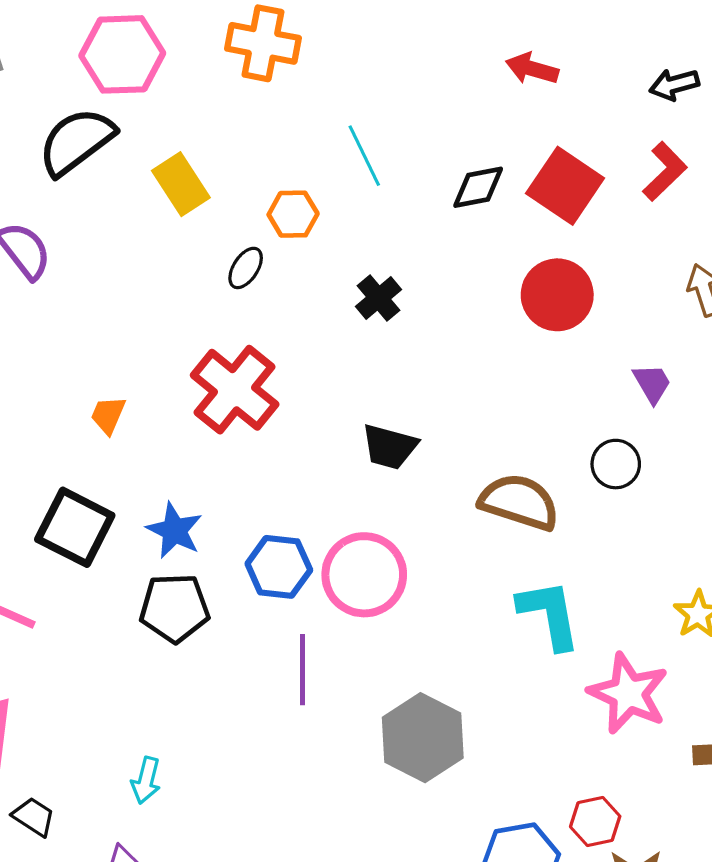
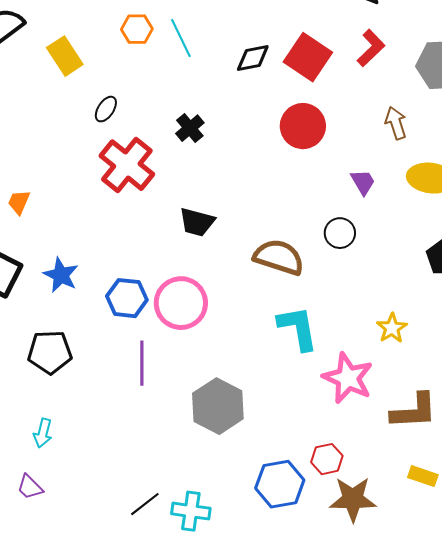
orange hexagon: (293, 214) -> (137, 29), moved
red cross: (235, 390) -> (127, 165), moved
black pentagon: (174, 608) -> (50, 352), moved

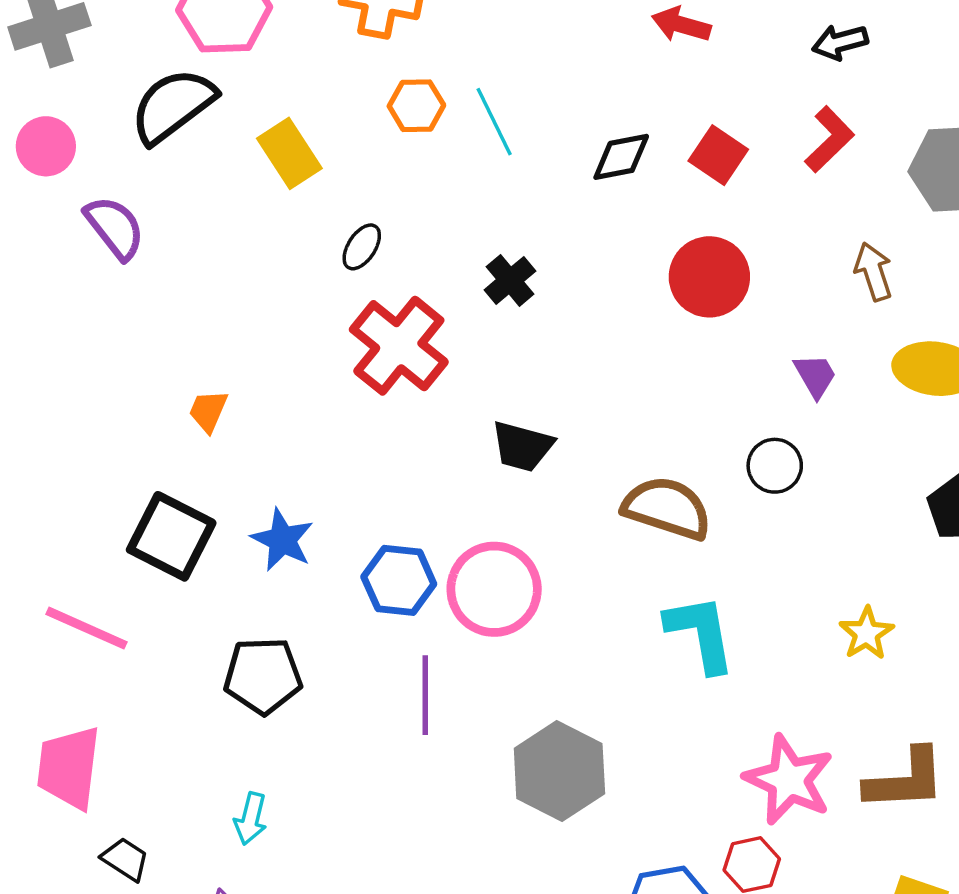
red square: (308, 57) -> (718, 155), size x0.7
pink star: (348, 378) -> (789, 780), moved

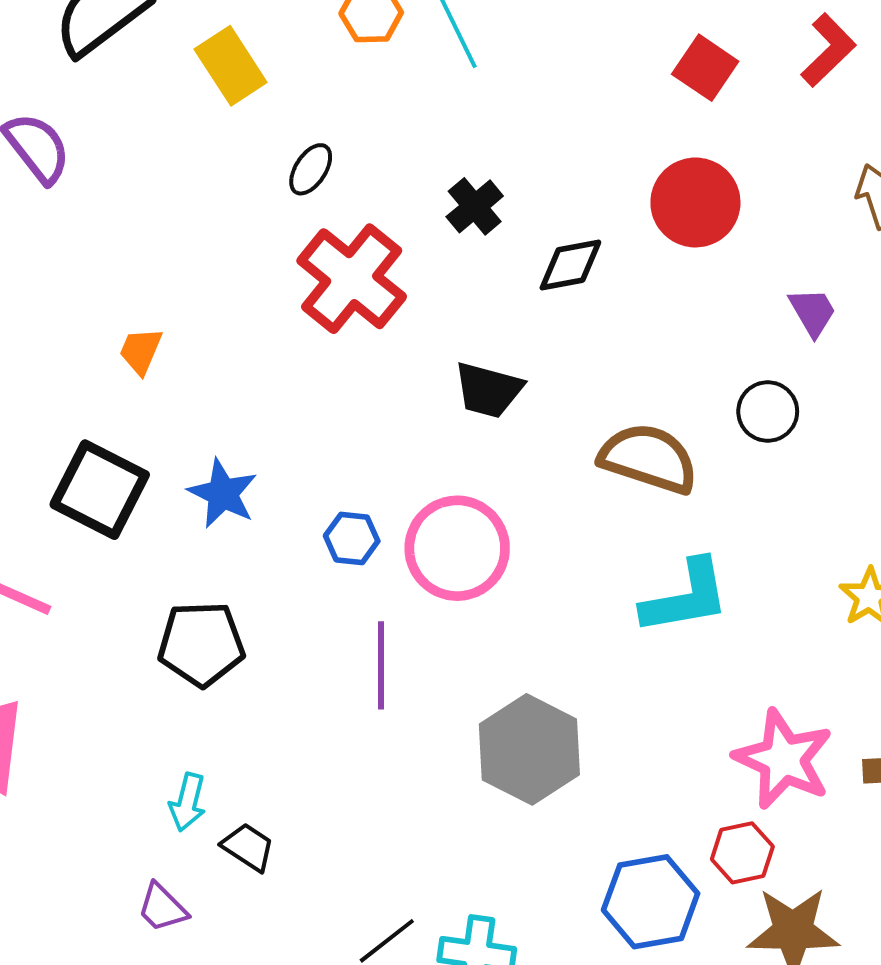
black diamond: (621, 157) -> (570, 265), moved
blue hexagon: (399, 580) -> (352, 538), size x0.7
cyan L-shape: (701, 633) -> (686, 597), turned 90
black trapezoid: (125, 859) -> (248, 847), moved

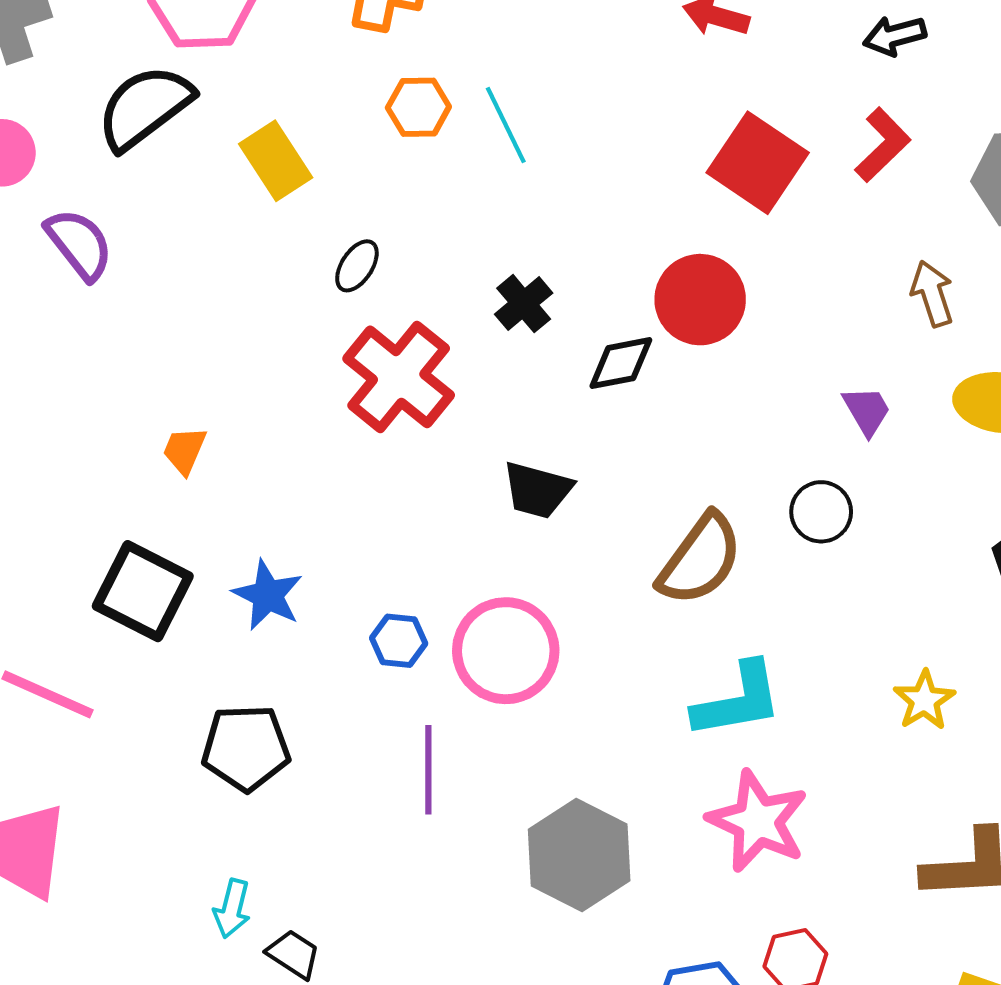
red square: (705, 68) -> (758, 163), size x1.5
red circle: (695, 202) -> (700, 300), moved
brown semicircle: (649, 458) -> (700, 559), turned 108
pink star: (783, 759) -> (758, 821), moved

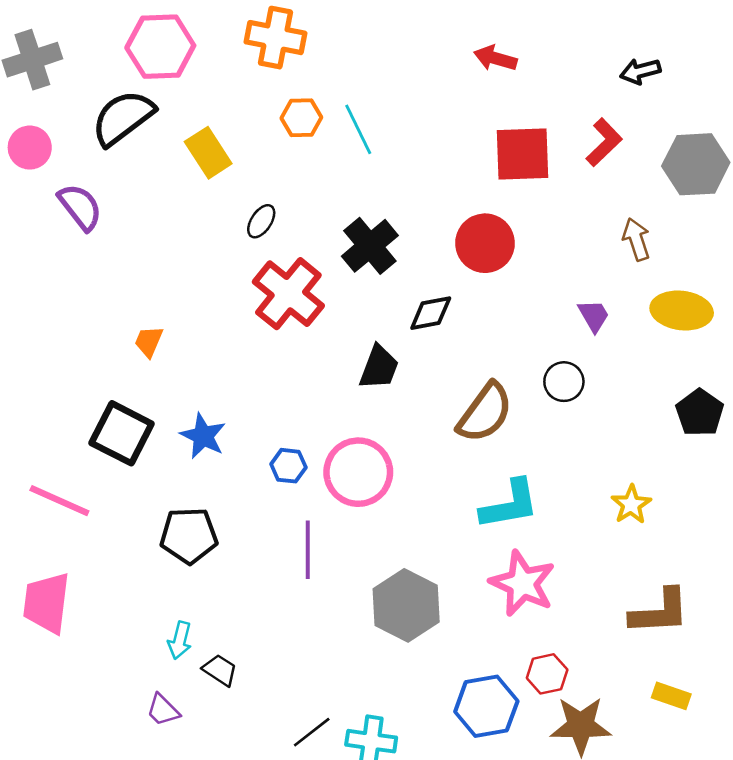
black arrow: (895, 36) -> (640, 71), moved
red square: (758, 163) -> (523, 154), turned -36
black cross: (524, 304) -> (370, 246), size x1.5
black diamond: (621, 363) -> (431, 313), moved
black trapezoid: (537, 490) -> (379, 367), turned -84

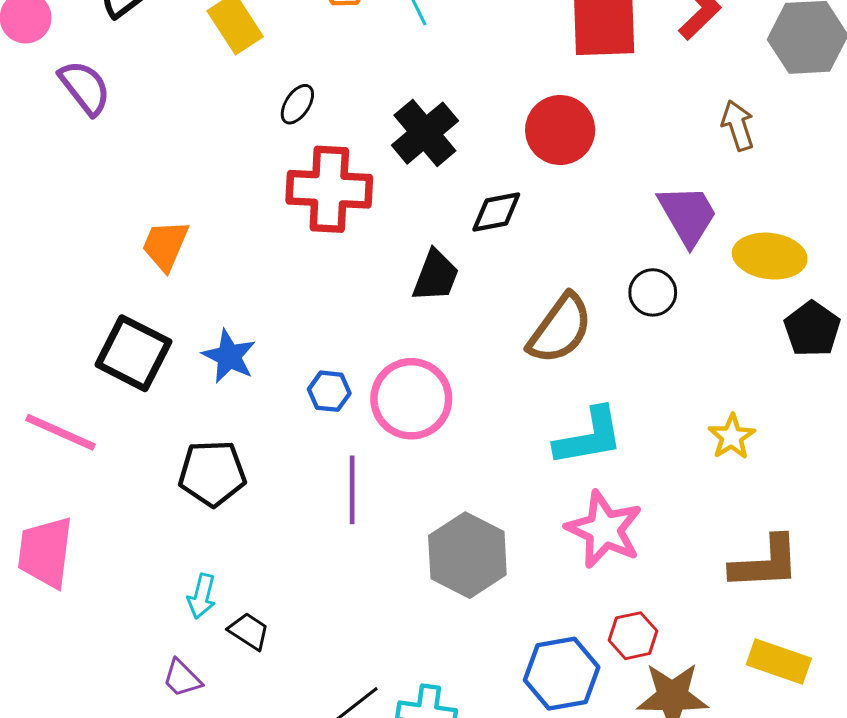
red cross: (288, 294) -> (329, 189), turned -36
yellow ellipse: (682, 310) -> (770, 256), moved
purple trapezoid: (594, 316) -> (688, 215), size x1.6
orange trapezoid: (149, 342) -> (165, 245), size x1.4
yellow rectangle: (671, 696) -> (779, 662), size x1.4

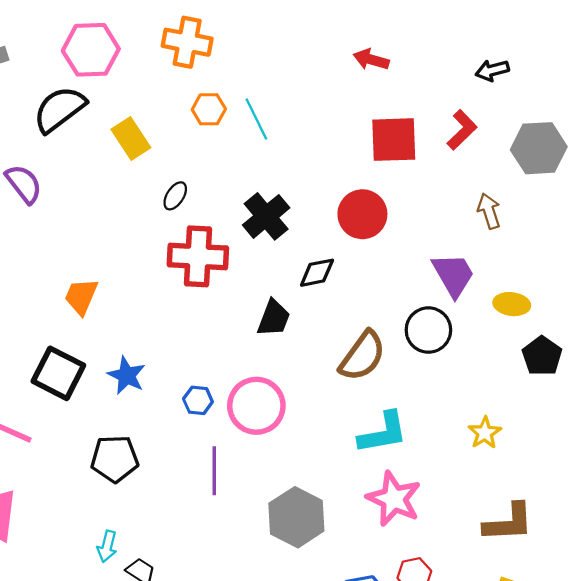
yellow ellipse: (770, 256) -> (512, 304), size x0.7
black circle: (653, 292) -> (428, 330), size x1.4

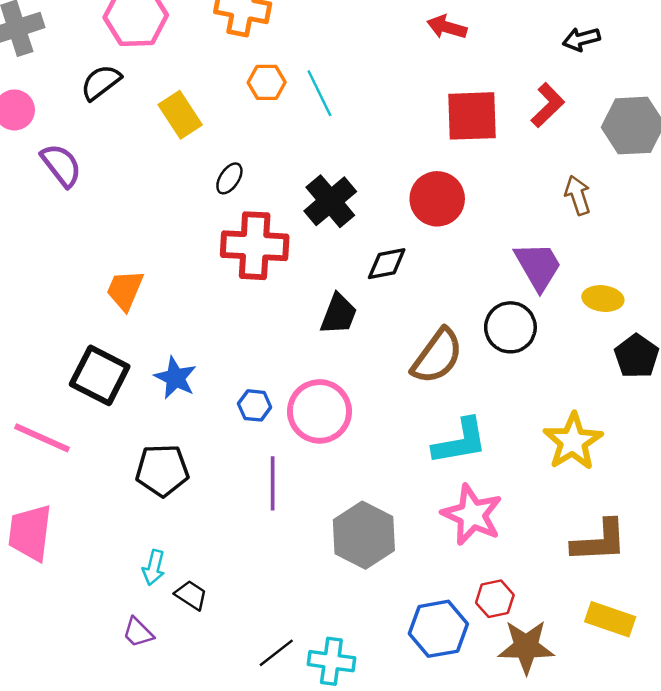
black semicircle: (59, 109) -> (101, 82), size x0.7
yellow star: (485, 433) -> (573, 441), size x1.6

